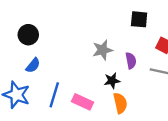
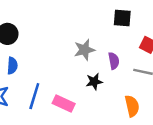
blue semicircle: (33, 65) -> (12, 66), turned -35
orange semicircle: (120, 103) -> (132, 106), moved

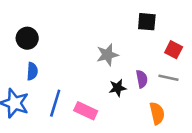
purple semicircle: (114, 61) -> (142, 79), moved

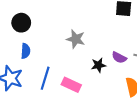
gray star: (107, 55) -> (76, 39), moved, turned 30
purple semicircle: (142, 79) -> (119, 58), turned 128

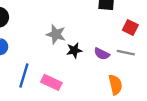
black star: (98, 65) -> (74, 50), moved

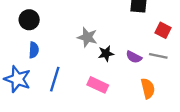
pink rectangle: (51, 82) -> (98, 85), moved

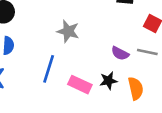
black star: (106, 54) -> (108, 81), moved
blue line: (55, 79) -> (49, 69), moved

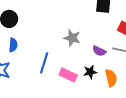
gray star: (68, 31) -> (72, 38), moved

